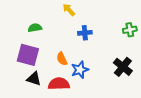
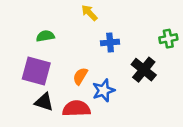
orange semicircle: (62, 59) -> (80, 76), turned 56
black cross: (123, 67) -> (144, 70), moved

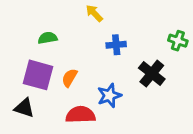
green cross: (168, 39) -> (178, 41), turned 30
orange semicircle: (80, 76) -> (70, 78), moved
black triangle: (44, 102) -> (24, 108), moved

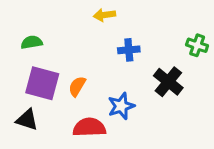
yellow arrow: (94, 13) -> (104, 15), turned -54
green semicircle: (48, 38) -> (32, 42), moved

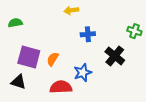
green semicircle: (32, 42) -> (15, 23), moved

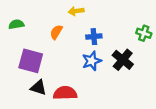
orange semicircle: (53, 59) -> (56, 32), moved
blue star: (83, 73) -> (92, 61), moved
black triangle: (18, 82) -> (38, 88), moved

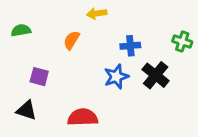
blue cross: (94, 37) -> (130, 46), moved
purple square: (31, 61) -> (39, 77), size x0.6
black triangle: (38, 88) -> (27, 110), moved

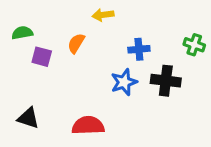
black cross: (156, 75) -> (166, 81), turned -32
purple square: (39, 77) -> (42, 57), moved

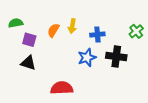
yellow arrow: (103, 15) -> (72, 26), moved, turned -72
green cross: (194, 45) -> (136, 31), turned 32
black triangle: (28, 118) -> (28, 63), moved

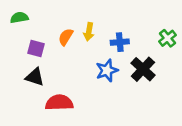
green semicircle: (16, 23) -> (19, 18), moved
black cross: (116, 57) -> (143, 69), turned 36
red semicircle: (62, 88) -> (59, 103), moved

